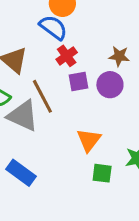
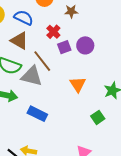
blue semicircle: (53, 27) -> (24, 18), moved
brown star: (119, 56) -> (71, 11), moved
green square: (102, 173) -> (98, 117), moved, turned -32

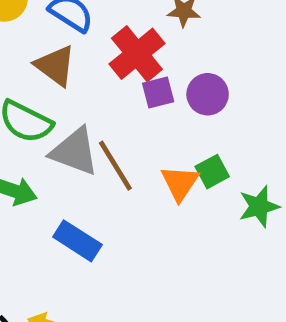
red cross: (53, 32) -> (137, 54), size x1.6
brown line: (42, 61) -> (115, 166), moved
green square: (98, 117) -> (212, 172), moved

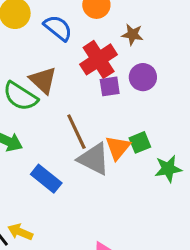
brown triangle: (55, 66) -> (43, 80), moved
purple circle: (208, 94) -> (143, 77), moved
gray triangle: (75, 152) -> (94, 159), moved

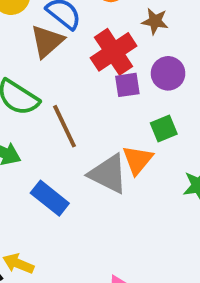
brown triangle: (43, 80) -> (47, 41), moved, turned 36
brown line: (76, 132) -> (64, 126), moved
green square: (140, 142) -> (164, 129), moved

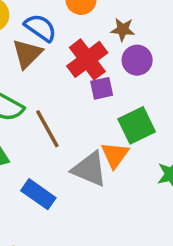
purple circle: (168, 73) -> (137, 60), moved
green square: (164, 129) -> (137, 125), size x1.5

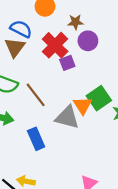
green square: (137, 125) -> (99, 98), moved
blue rectangle: (38, 194) -> (36, 139), turned 40

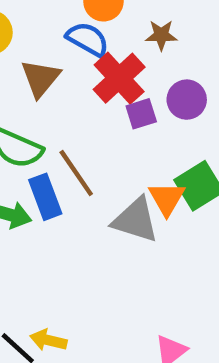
blue semicircle: (21, 29) -> (88, 39), moved
purple circle: (88, 41) -> (187, 100), moved
blue rectangle: (36, 139) -> (45, 197), moved

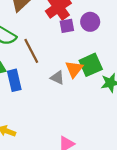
blue rectangle: (45, 197) -> (14, 80), moved
gray triangle: (135, 220) -> (57, 78), size x0.6

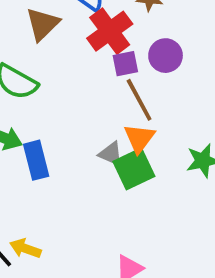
brown line: (31, 51) -> (139, 100), moved
green square: (91, 65) -> (134, 169), moved

